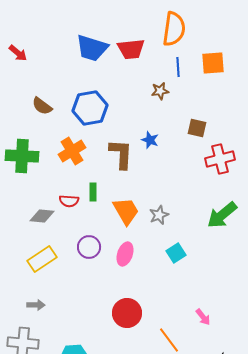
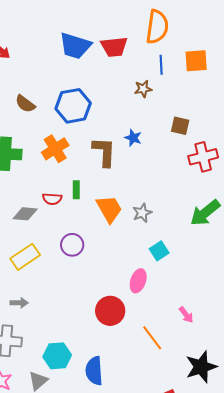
pink ellipse: (125, 254) -> (138, 281), moved

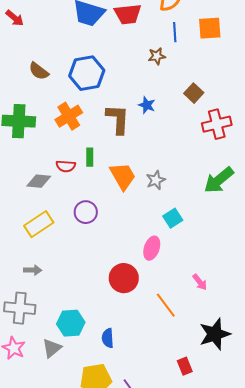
brown square: (180, 126) -> (194, 93), turned 30
blue semicircle: (94, 371) -> (108, 338), size x0.7

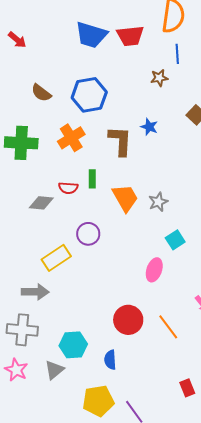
yellow rectangle: (39, 224) -> (56, 258), moved
gray arrow: (33, 270) -> (35, 292), size x1.5
red circle: (124, 278) -> (128, 320), moved

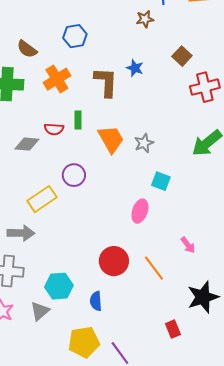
brown semicircle: (41, 93) -> (27, 49), moved
blue hexagon: (89, 95) -> (75, 36), size x0.7
cyan square: (175, 240) -> (161, 181), turned -36

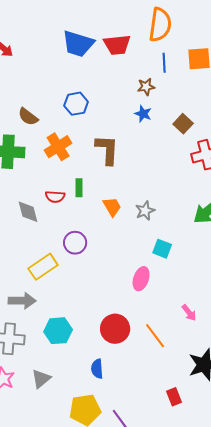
blue star: (135, 68) -> (143, 114), moved
orange trapezoid: (111, 139) -> (112, 207), size x0.7
gray diamond: (27, 144) -> (28, 212), turned 70
cyan hexagon: (59, 286) -> (58, 331), moved

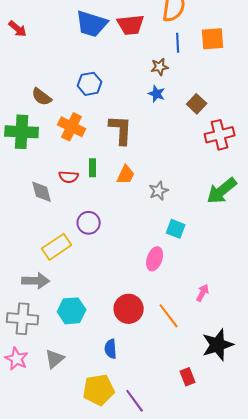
orange cross: (58, 147) -> (72, 127), turned -32
orange trapezoid: (112, 207) -> (126, 175), moved, turned 55
pink arrow: (189, 313) -> (203, 293), turned -114

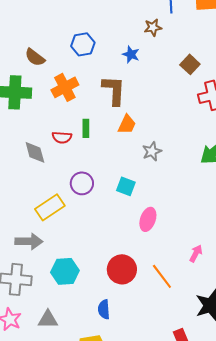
blue star: (157, 94) -> (131, 54), moved
orange cross: (72, 127) -> (65, 87), turned 36
orange trapezoid: (126, 175) -> (127, 124), moved
cyan square: (176, 229) -> (126, 186), moved
gray triangle: (55, 359) -> (48, 319), turned 40

